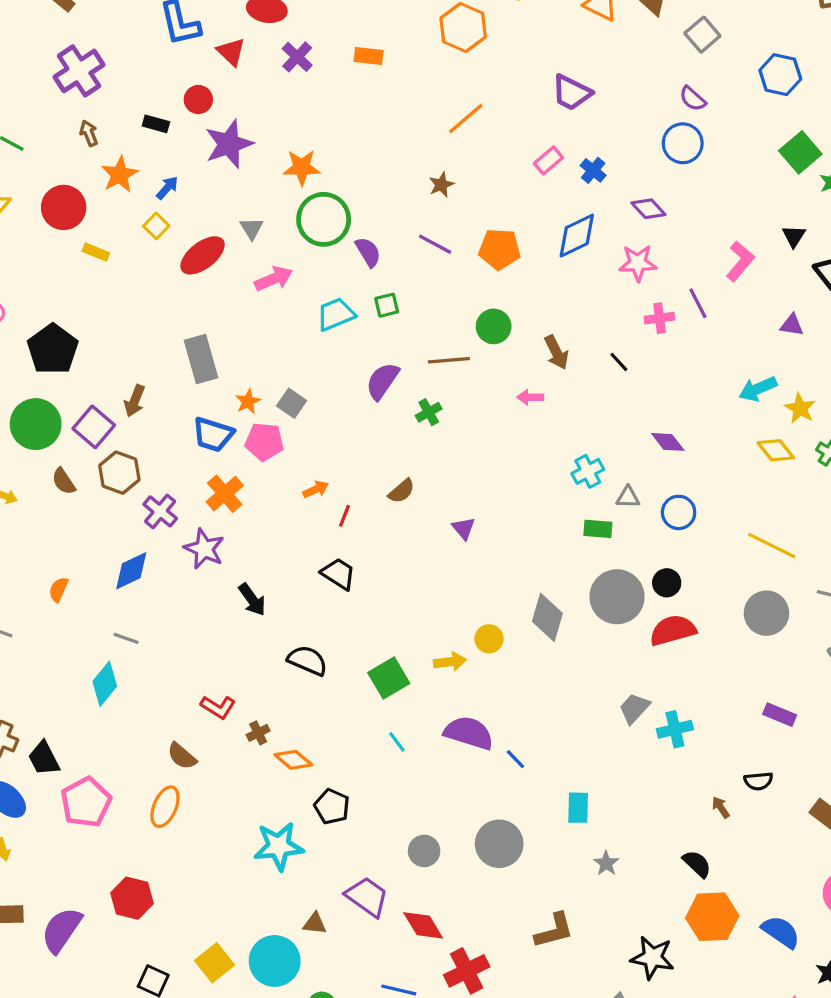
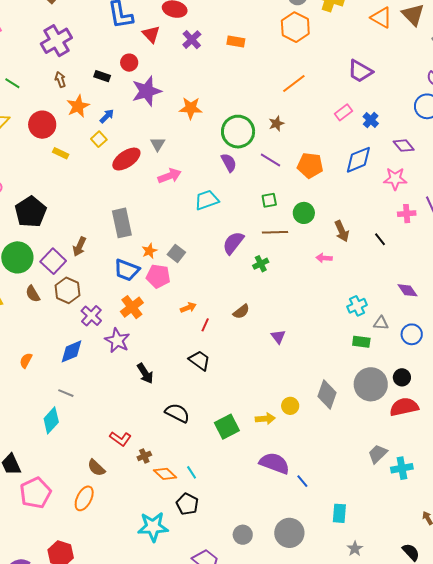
green circle: (324, 219) -> (238, 132), moved
green square: (387, 305) -> (269, 200), moved
cyan line: (397, 742) -> (192, 472), moved

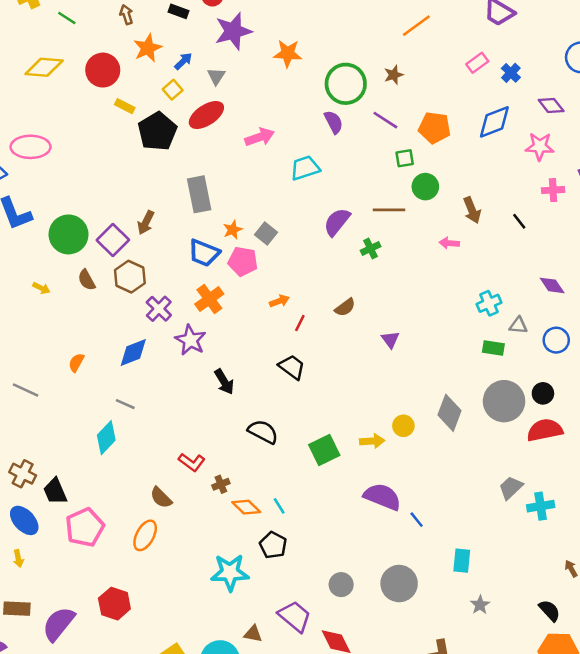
gray triangle: (158, 144) -> (216, 76), moved
green square: (269, 200) -> (405, 158), moved
black pentagon: (31, 212) -> (157, 131), moved

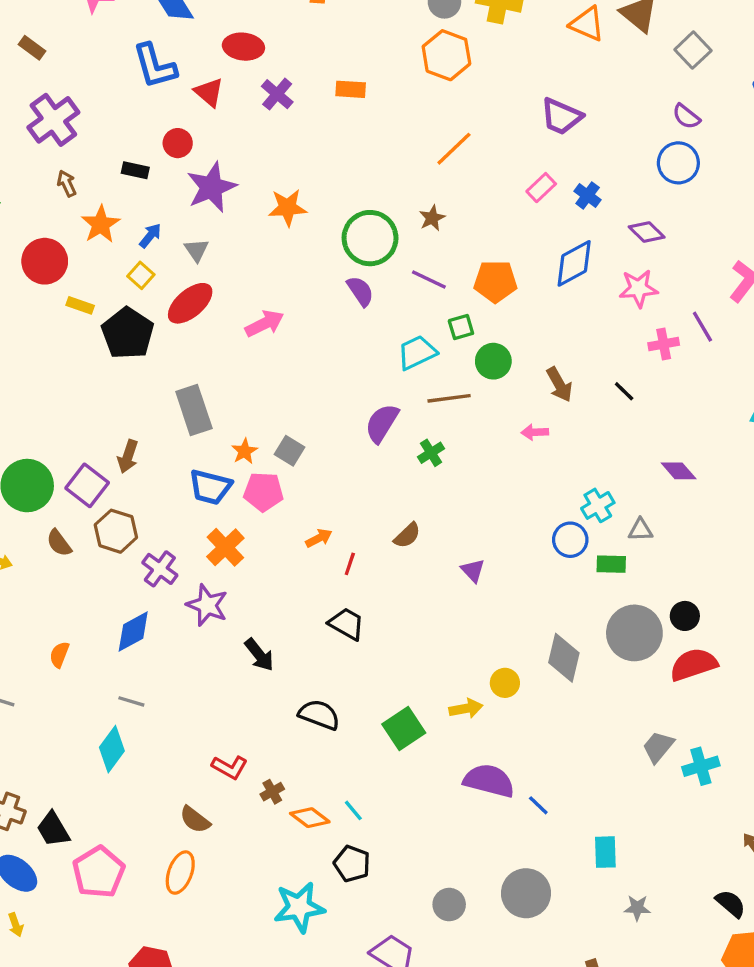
cyan trapezoid: (305, 168) -> (417, 353), moved
blue circle: (556, 340) -> (570, 540), moved
gray star: (480, 605) -> (637, 908), turned -30

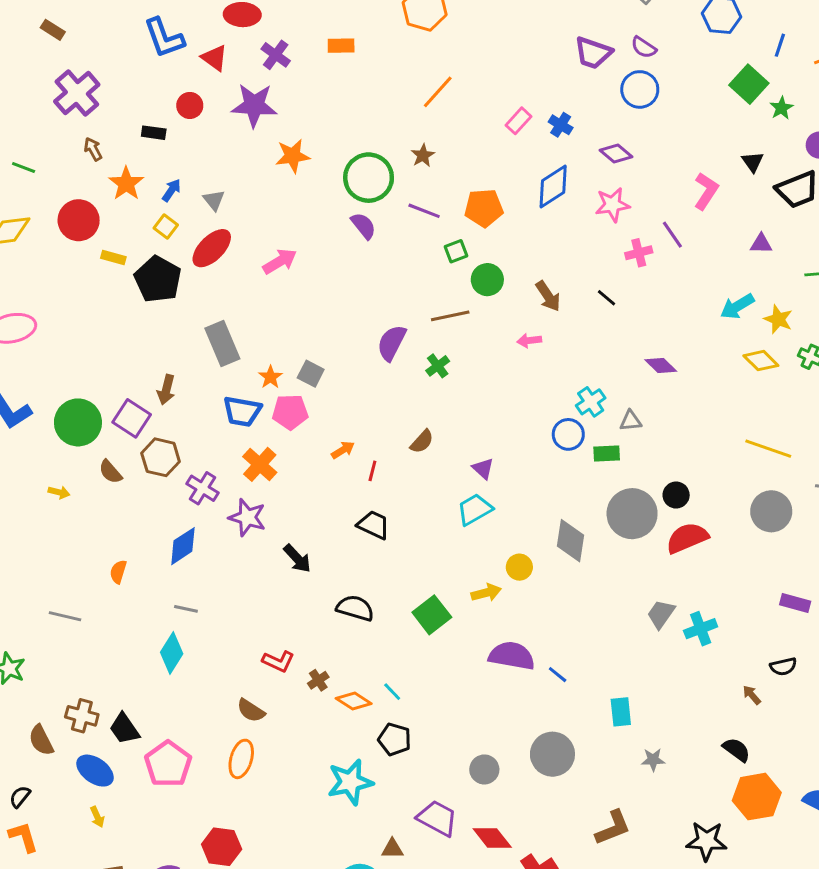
purple trapezoid: (561, 117) -> (593, 53), moved
purple star: (211, 187) -> (254, 105), moved, turned 30
cyan trapezoid: (417, 353) -> (475, 509), moved

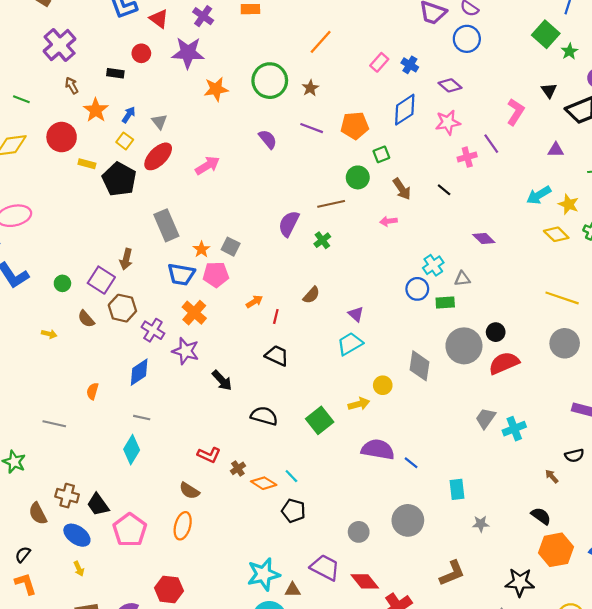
green circle: (369, 178) -> (270, 81), moved
green square: (456, 251) -> (381, 154), moved
green circle: (78, 422) -> (62, 283), size x0.5
cyan star: (350, 782) -> (264, 574), moved

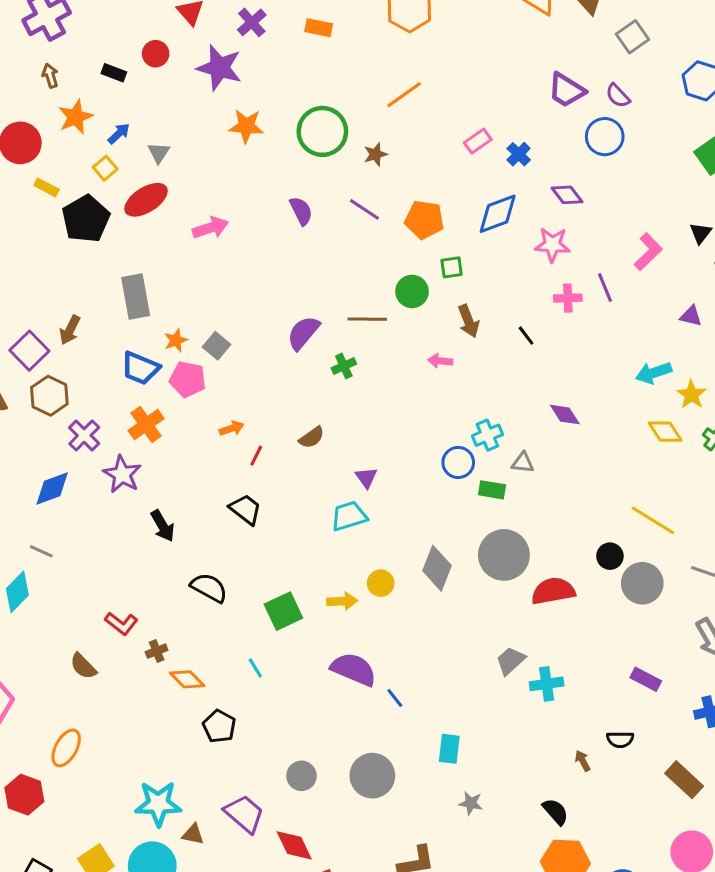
black circle: (496, 332) -> (610, 556), moved
cyan line: (291, 476) -> (255, 668), moved
orange ellipse: (183, 526) -> (66, 748), moved

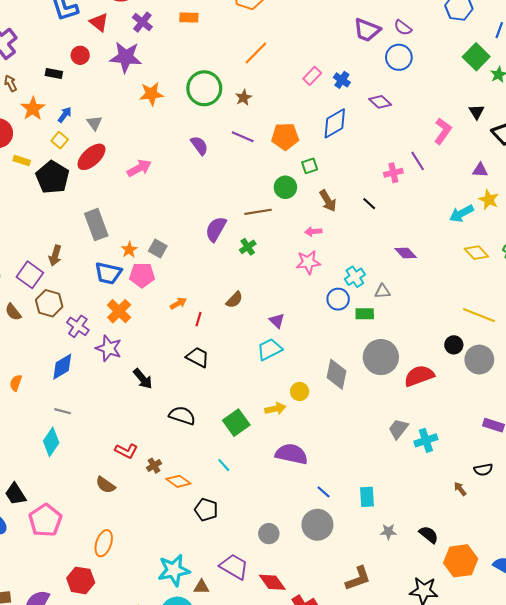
pink star: (552, 245) -> (308, 262), moved
yellow star: (691, 395) -> (489, 200), moved
blue line: (395, 698) -> (324, 492), moved
black semicircle: (556, 812) -> (429, 535), moved

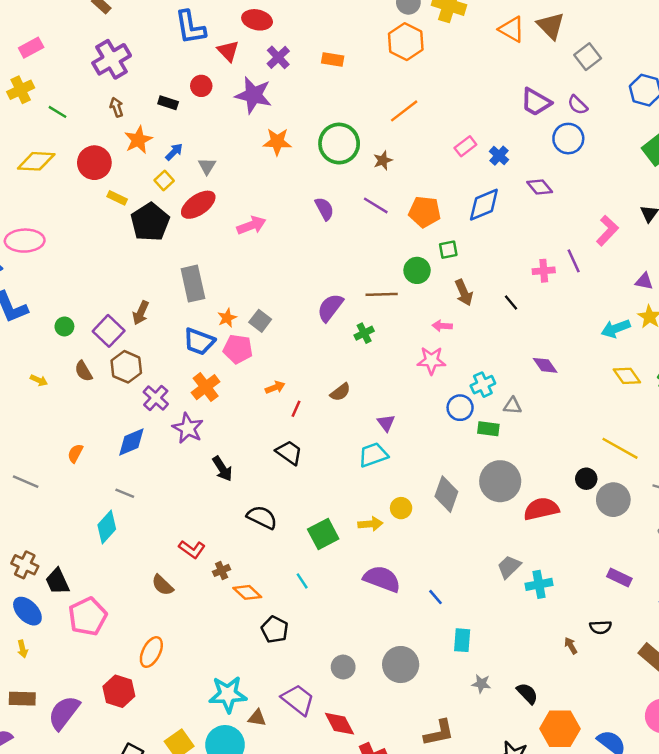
blue line: (324, 492) -> (435, 597), moved

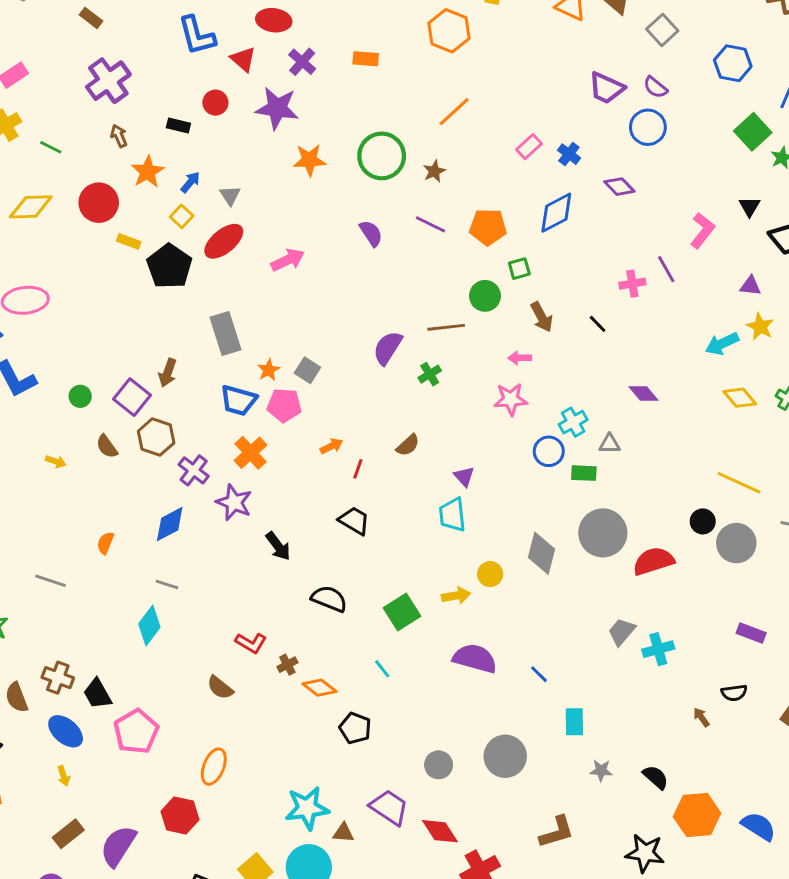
cyan trapezoid: (373, 455) -> (452, 515), turned -72
brown rectangle: (22, 699) -> (68, 834), turned -35

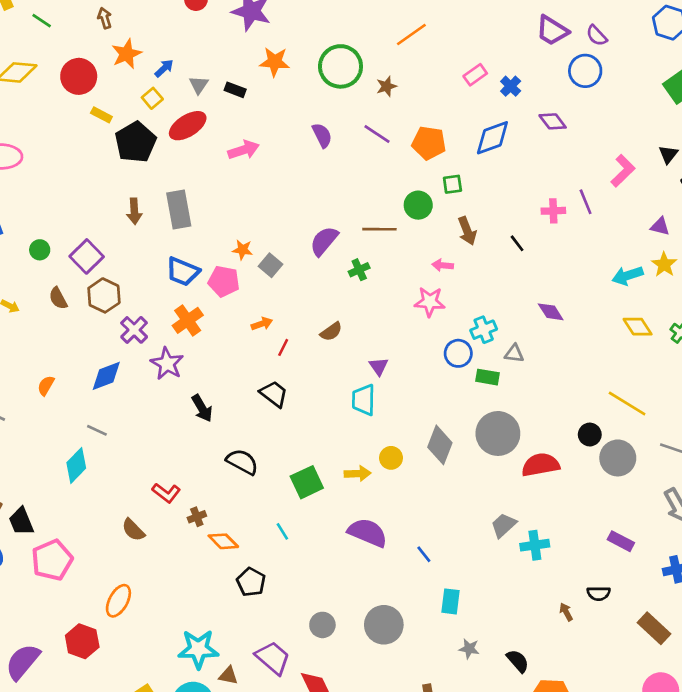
black rectangle: (178, 125) -> (235, 90), moved
orange star: (269, 370) -> (242, 250), moved, turned 30
gray square: (307, 370) -> (271, 265), moved
brown arrow: (168, 373) -> (134, 211), moved, turned -30

